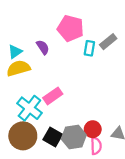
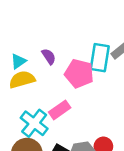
pink pentagon: (71, 28) -> (79, 73), moved
cyan rectangle: (89, 48) -> (100, 58), size x1.6

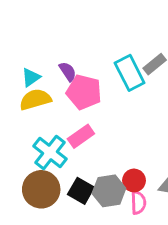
cyan rectangle: (100, 58) -> (130, 73), turned -36
pink pentagon: (79, 73) -> (84, 92), moved

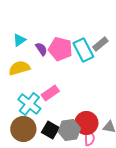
cyan triangle: (31, 77) -> (19, 40), moved
pink pentagon: (84, 92) -> (60, 49), moved
red circle: (134, 180) -> (86, 123), size x1.5

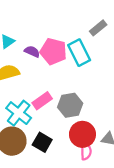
gray rectangle: (100, 44) -> (98, 28), moved
purple semicircle: (41, 49) -> (32, 51), turned -32
gray hexagon: (69, 130) -> (70, 105), moved

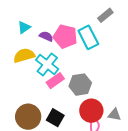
cyan cross: (19, 113) -> (47, 64), moved

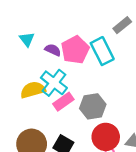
cyan triangle: (24, 27) -> (27, 39), turned -32
pink pentagon: (65, 36) -> (75, 50), turned 30
yellow semicircle: (24, 55) -> (33, 90), moved

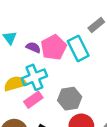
cyan cross: (54, 83) -> (34, 77), turned 30
pink rectangle: (63, 102) -> (33, 100), moved

